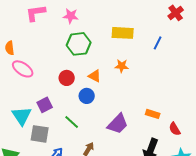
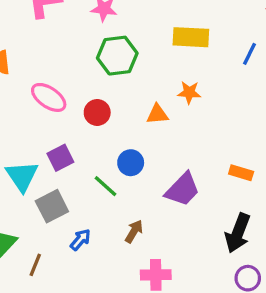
pink ellipse: (23, 69) -> (49, 97), moved
orange triangle: (95, 76) -> (157, 114), moved, turned -32
blue circle: (87, 96) -> (131, 163), moved
gray square: (40, 134) -> (52, 206), turned -36

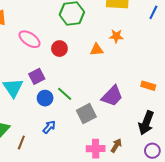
blue circle: (131, 163) -> (45, 98), moved
gray square: (52, 206) -> (86, 114), moved
brown arrow: (134, 231) -> (116, 146), moved

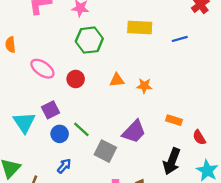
blue line: (153, 12) -> (180, 39), turned 48
orange star: (116, 36) -> (144, 86), moved
gray square: (86, 114) -> (105, 151), turned -36

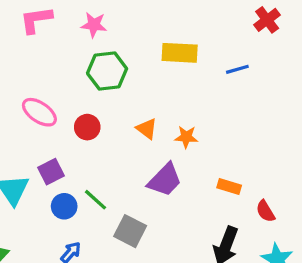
orange triangle: (117, 80) -> (147, 129), turned 42
purple trapezoid: (134, 132) -> (165, 180), moved

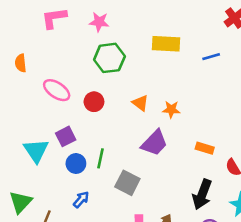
green line: (95, 200) -> (100, 158), turned 60

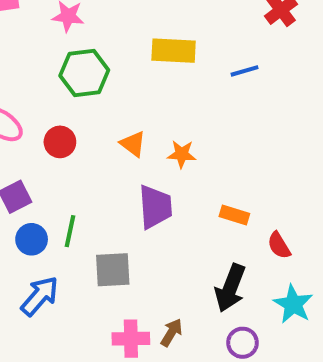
purple trapezoid: (154, 143) -> (155, 207), turned -48
gray square: (127, 183) -> (113, 270), turned -30
blue arrow: (81, 200) -> (40, 296), size x1.5

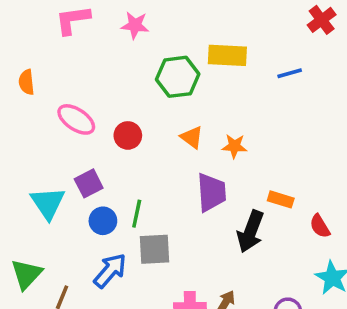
green hexagon: (84, 73) -> (178, 77), moved
gray square: (113, 270) -> (154, 249), moved
black arrow: (230, 288) -> (250, 231), moved

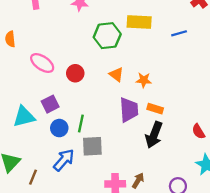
orange rectangle: (281, 199) -> (155, 109), moved
cyan triangle: (48, 203) -> (24, 117), turned 50

